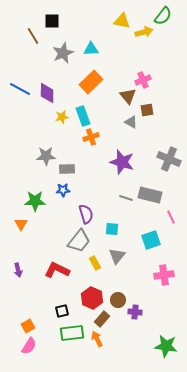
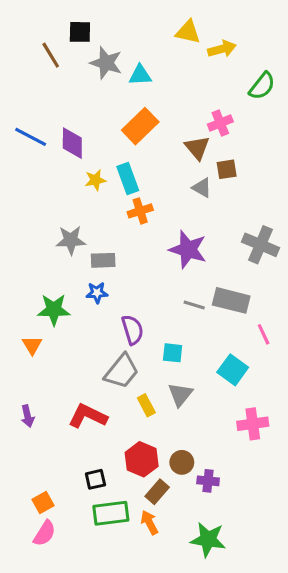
green semicircle: (163, 16) -> (262, 86), moved
gray star: (63, 53) -> (106, 63), moved, turned -30
cyan square: (151, 240) -> (233, 370), turned -36
green star: (166, 346) -> (208, 539), moved

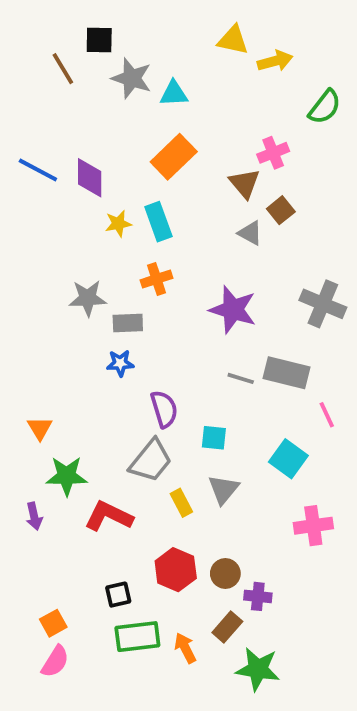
brown square: (227, 169) -> (281, 210), turned -30
orange cross: (140, 211) -> (157, 279), moved
green star: (54, 310) -> (67, 476), moved
brown rectangle: (157, 492) -> (227, 627), moved

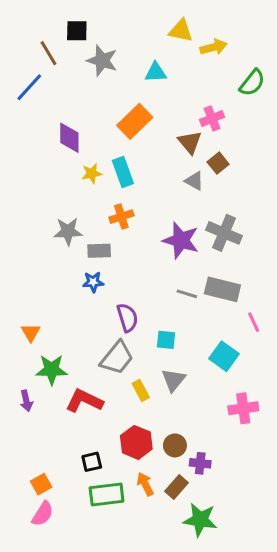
cyan triangle: (174, 94) -> (156, 72), moved
blue line: (38, 170) -> (29, 87), moved, turned -76
gray cross: (323, 304) -> (224, 233), moved
orange arrow: (185, 648) -> (145, 484), moved

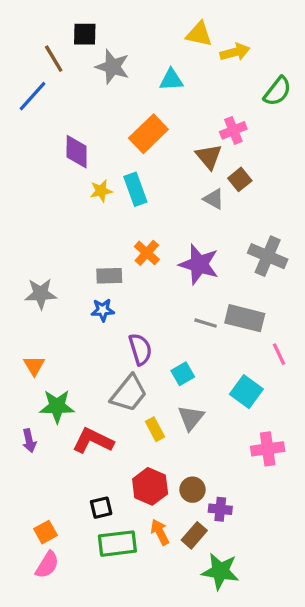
orange cross: (121, 217) -> (147, 253), moved, turned -30
gray star: (68, 231) -> (41, 294), moved
gray cross: (224, 233) -> (268, 256), moved
cyan square: (166, 340) -> (183, 374), turned -36

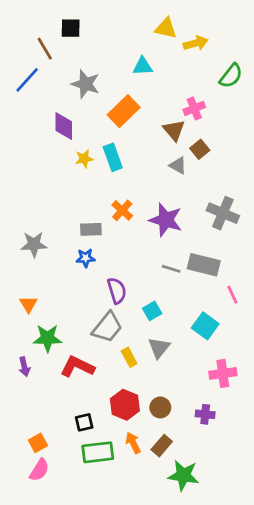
gray star: (112, 67) -> (86, 84), moved
purple cross: (220, 509) -> (205, 414), moved

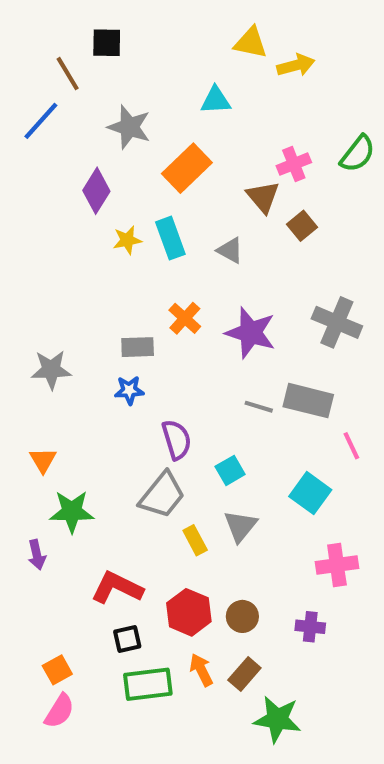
green semicircle: (231, 76) -> (358, 154), moved
purple diamond: (64, 126) -> (96, 191), turned 32
gray triangle: (178, 165) -> (230, 250), moved
red L-shape: (77, 367) -> (117, 588), moved

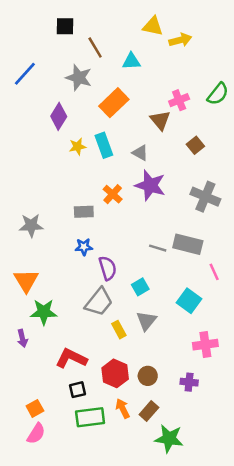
brown line: (68, 74) -> (95, 47), moved
brown square: (302, 226) -> (195, 145), moved
purple star: (251, 333) -> (150, 185), moved
blue star: (129, 390) -> (84, 247), moved
orange triangle: (43, 460) -> (26, 281), size x1.5

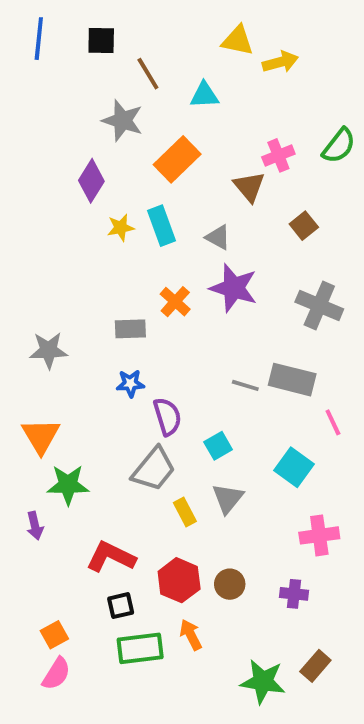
blue line: (25, 74) -> (39, 39), moved, turned -36
brown rectangle: (149, 411) -> (315, 666), moved

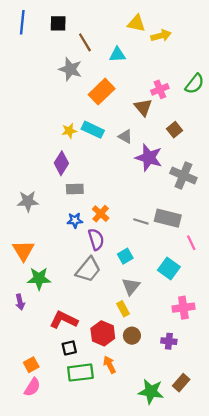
purple diamond: (91, 181) -> (61, 163), moved
cyan rectangle: (162, 226) -> (93, 130), turned -45
purple star: (234, 288) -> (149, 158), moved
orange cross: (175, 302) -> (101, 214), moved
yellow rectangle: (185, 512) -> (123, 309), moved

